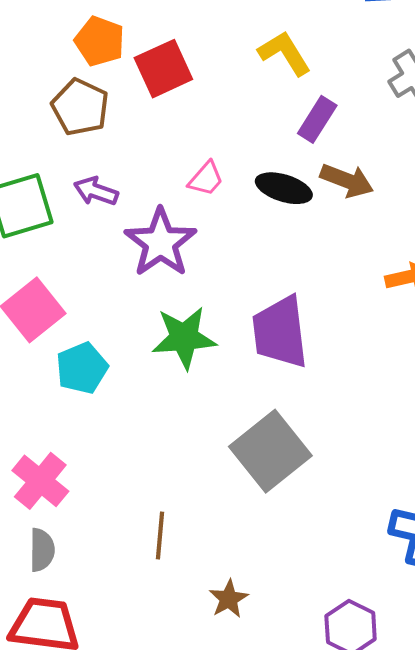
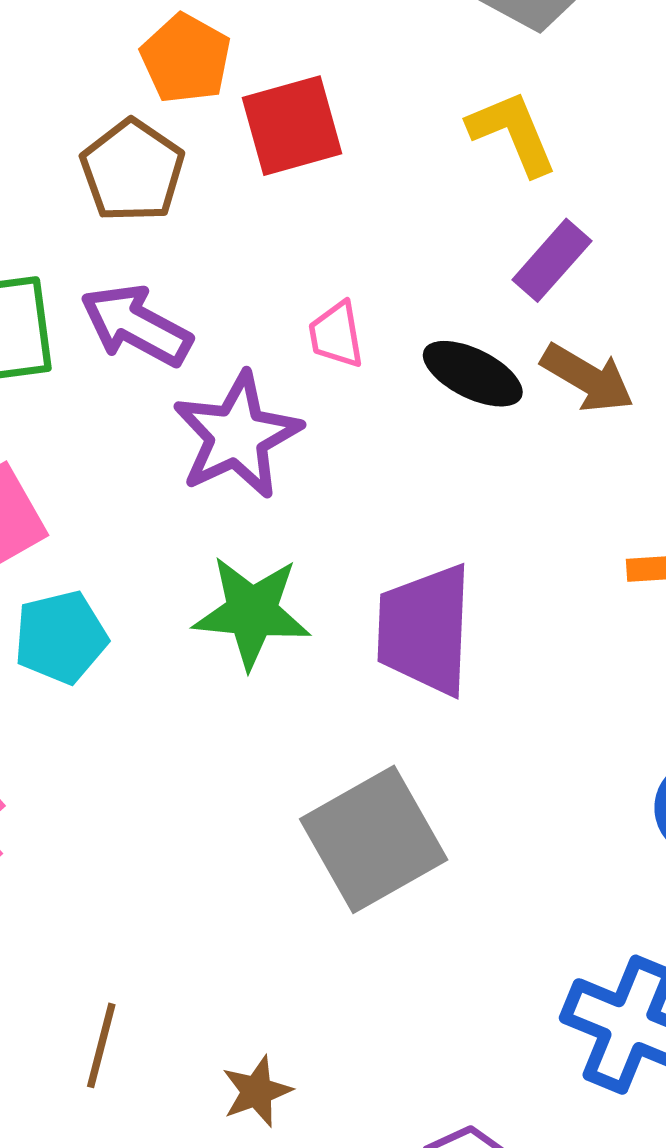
pink trapezoid: (206, 179) -> (336, 335), turned 120
purple arrow: (96, 191) -> (136, 325), size x1.4
brown line: (160, 536) -> (101, 1045), moved

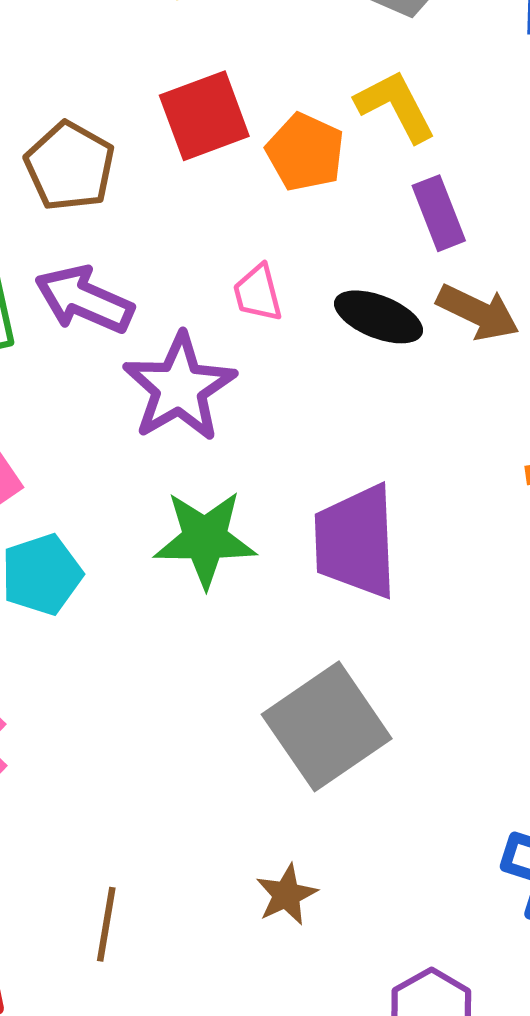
orange pentagon: (186, 59) -> (305, 152), moved
purple rectangle: (552, 260) -> (439, 213), turned -58
brown star: (257, 1091) -> (286, 895), moved

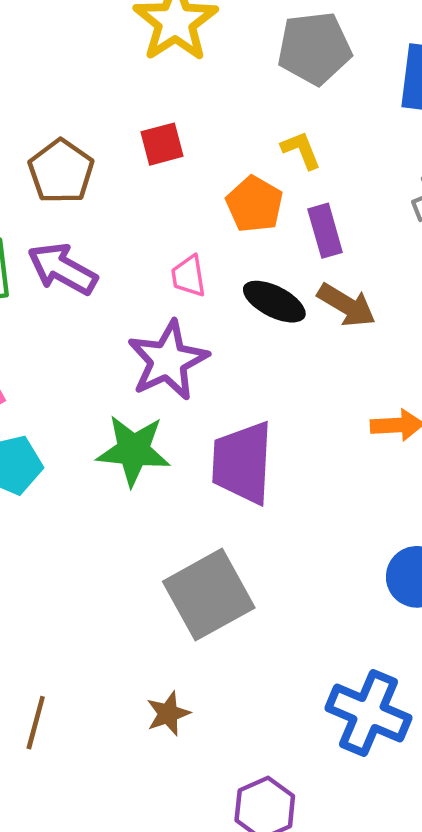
yellow L-shape: (395, 106) -> (301, 150), size x0.7
red square: (204, 116) -> (162, 144), size x0.7
orange pentagon: (305, 152) -> (254, 204), moved
purple star: (179, 387) -> (168, 360), moved

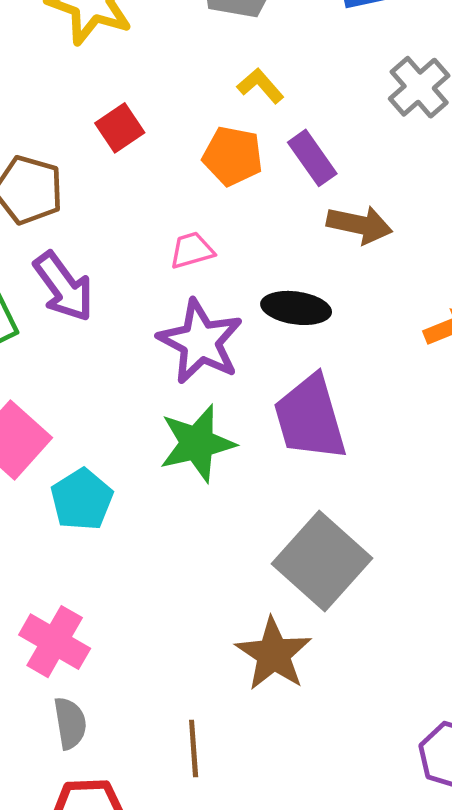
purple arrow: (62, 269) -> (64, 287), turned -136
pink trapezoid: (188, 276) -> (192, 250), turned 102
black ellipse: (274, 302) -> (296, 308), moved
brown star: (168, 714) -> (274, 654), moved, size x1.6

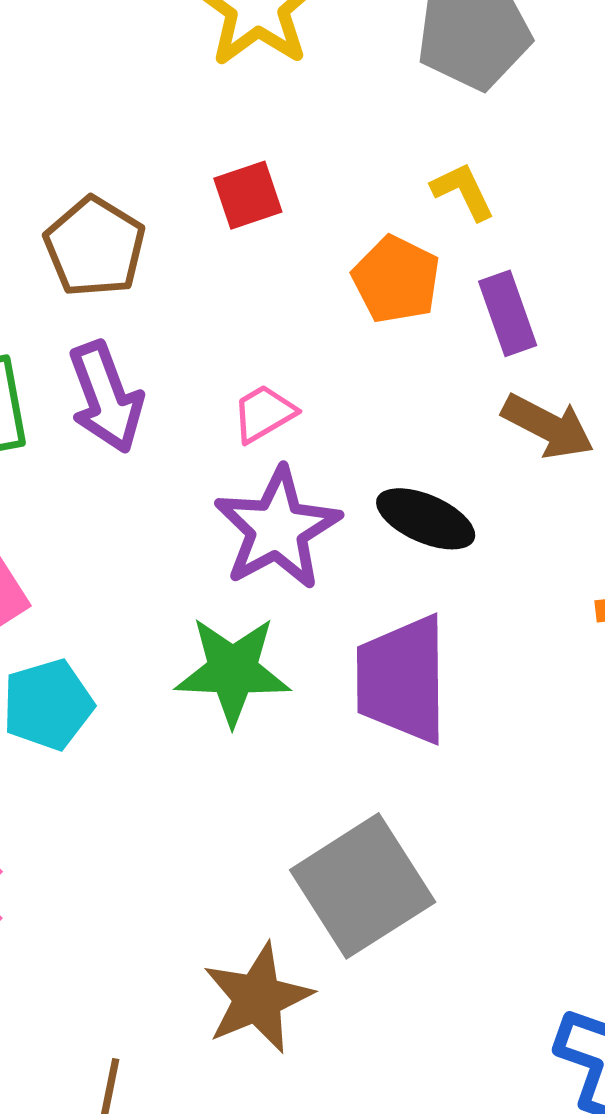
pink trapezoid: (192, 250) -> (264, 413), moved, turned -30

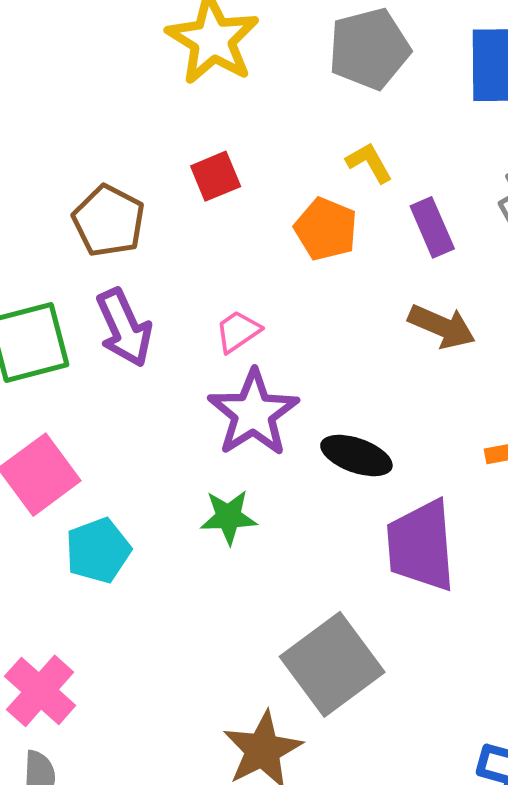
purple rectangle: (508, 313) -> (432, 227), moved
black ellipse: (426, 519) -> (356, 456), moved
green star: (233, 671) -> (229, 517), size x0.7
purple trapezoid: (402, 679) -> (421, 546), moved

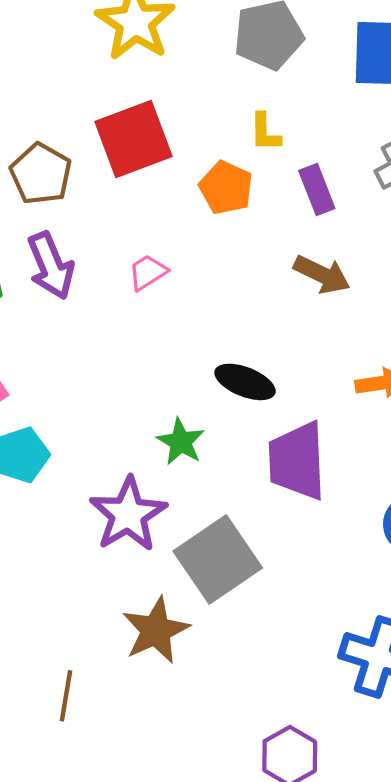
yellow L-shape: (369, 163) -> (265, 132), turned -153
red square: (216, 176) -> (134, 139), size x1.8
purple star: (253, 413) -> (128, 514), moved
green star: (229, 517) -> (181, 442), moved, turned 30

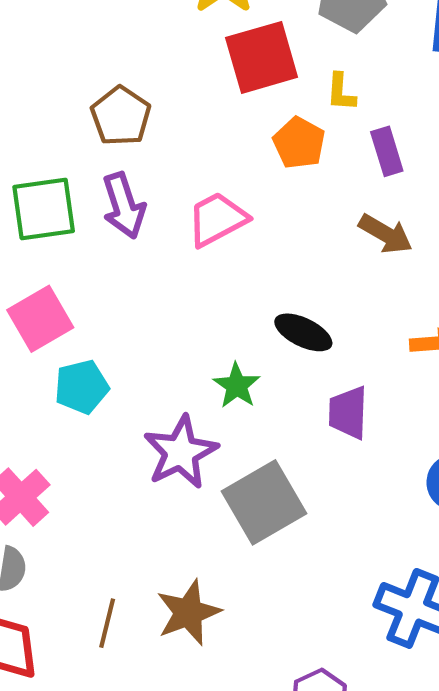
red square: (134, 139) -> (262, 57), moved
pink trapezoid: (148, 272) -> (217, 219), size x1.6
purple trapezoid: (297, 461) -> (348, 413), size x0.7
brown star: (156, 630) -> (188, 613), moved

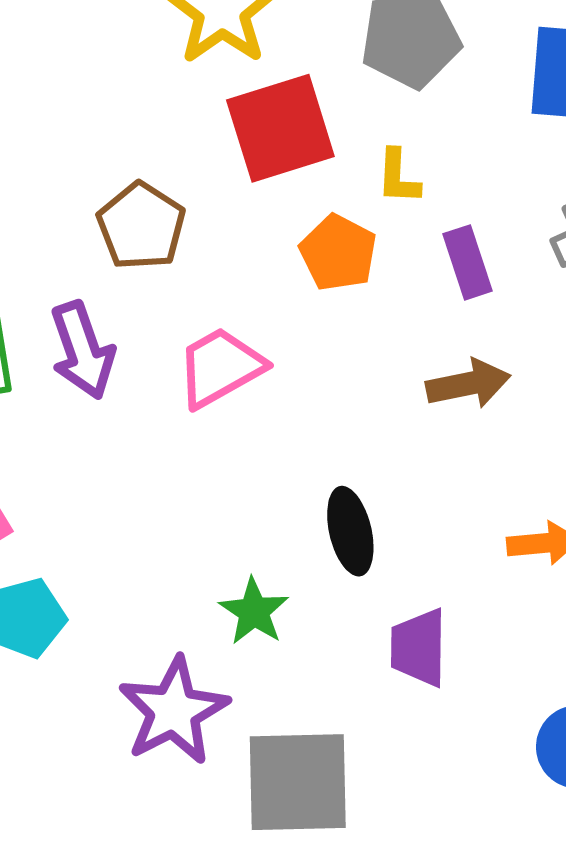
brown pentagon: (121, 116) -> (141, 226), moved
brown arrow: (386, 234) -> (468, 384), turned -40
black ellipse: (303, 332) -> (350, 531), turned 52
gray square: (264, 502) -> (298, 782), turned 30

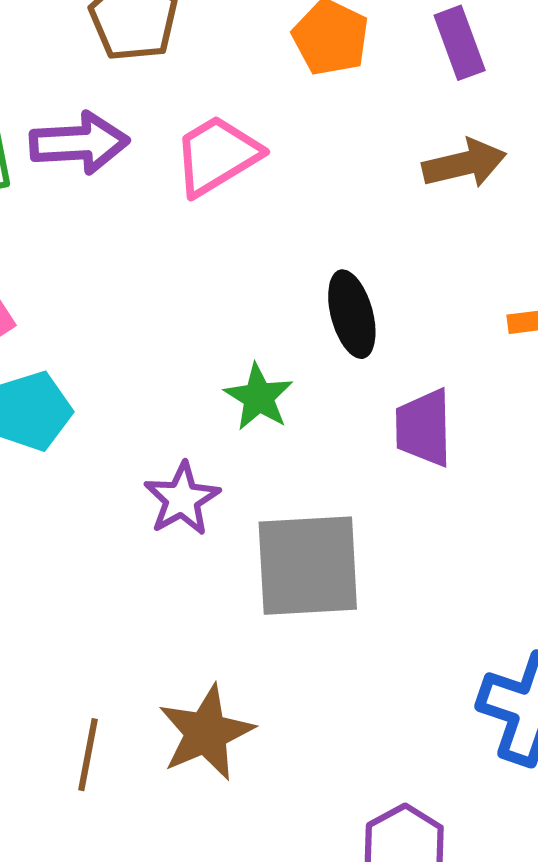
purple arrow: (82, 350) -> (79, 143), turned -72
purple star: (174, 711) -> (182, 499), size x0.7

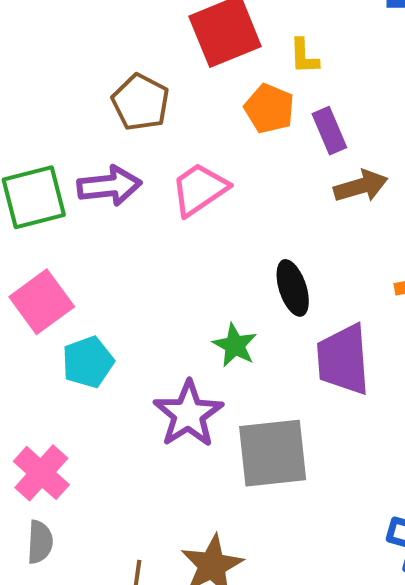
purple rectangle: (460, 43) -> (329, 131), moved
purple trapezoid: (424, 428) -> (343, 360), size x1.4
purple star: (182, 499) -> (188, 414), size x1.4

